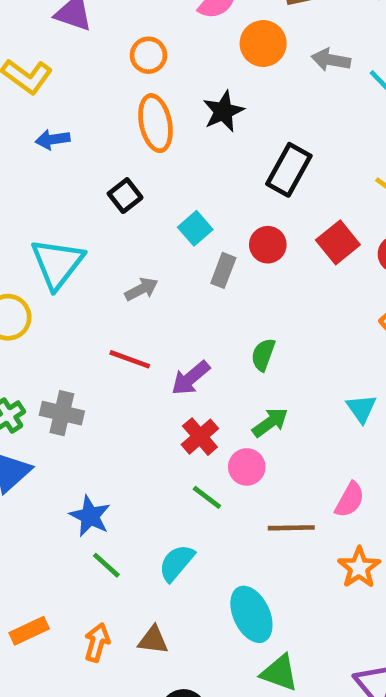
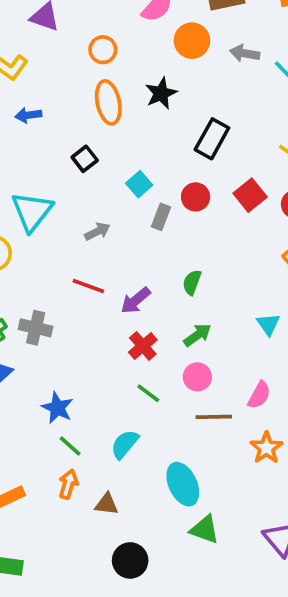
pink circle: (247, 467) -> (197, 377), moved
orange arrow: (97, 642) -> (68, 484), moved

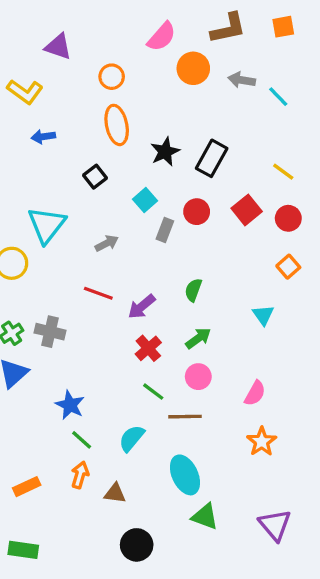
black star: (161, 93) -> (165, 152), moved
cyan triangle: (268, 324) -> (263, 315), moved
brown line: (214, 417) -> (185, 417), moved

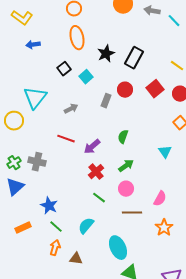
cyan square: (145, 200) -> (86, 77), moved
brown line: (185, 417) -> (132, 213), moved
orange rectangle: (27, 487) -> (23, 228), moved

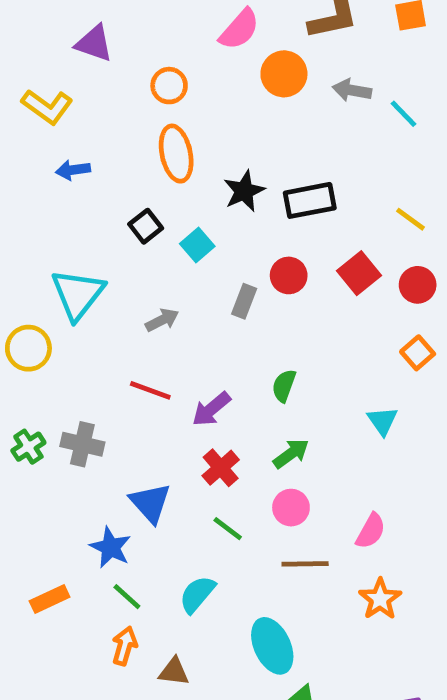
black rectangle: (134, 58) -> (310, 200), turned 50
blue triangle: (15, 187) -> (150, 503), moved, turned -30

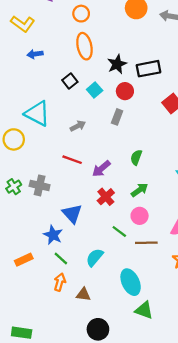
red circle: (289, 275) -> (125, 91), moved
cyan triangle: (78, 294) -> (37, 114), turned -40
green line: (228, 529) -> (119, 232), moved

